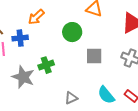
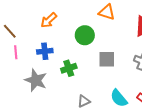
blue cross: (20, 38) -> (45, 51), moved
green cross: (46, 65) -> (69, 68), moved

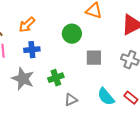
orange arrow: (49, 20) -> (27, 25), moved
green cross: (69, 68) -> (56, 78), moved

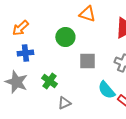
green cross: (56, 78) -> (49, 81), turned -35
cyan semicircle: (106, 97) -> (106, 90), moved

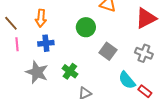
orange arrow: (20, 28) -> (41, 18), turned -42
gray square: (87, 61) -> (108, 51), turned 36

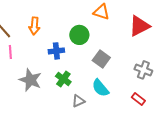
blue cross: (46, 43) -> (56, 51), moved
gray cross: (144, 53) -> (143, 70), moved
cyan semicircle: (127, 80) -> (100, 88), moved

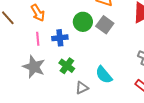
orange arrow: (34, 26) -> (38, 13), turned -36
pink line: (10, 52) -> (38, 39), moved
gray square: (101, 59) -> (105, 25), moved

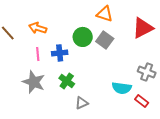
orange arrow: (38, 13) -> (38, 28), turned 138
cyan semicircle: (104, 75) -> (122, 88), moved, turned -42

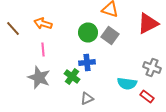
blue cross: (60, 53) -> (87, 62), moved

